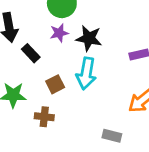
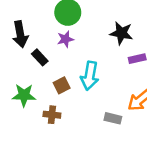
black star: (89, 38) -> (121, 33), moved
gray rectangle: (112, 136) -> (113, 118), moved

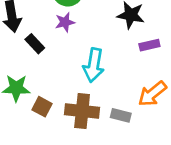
brown square: (62, 85) -> (42, 107), moved, turned -35
brown cross: (52, 115) -> (82, 111), moved, size x1.6

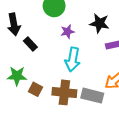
purple star: (65, 22) -> (67, 32), moved
gray rectangle: (121, 115) -> (92, 96), size x1.5

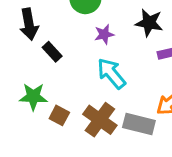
cyan arrow: (73, 59) -> (111, 73), turned 130
brown cross: (64, 92) -> (100, 120), turned 30

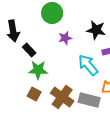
cyan arrow: (111, 73) -> (88, 65), moved
green star: (33, 97) -> (38, 70), moved

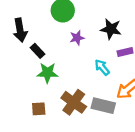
cyan arrow: (88, 65) -> (102, 67), size x0.7
brown square: (34, 94) -> (39, 109), moved, turned -32

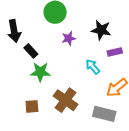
gray rectangle: (103, 106) -> (104, 114), moved

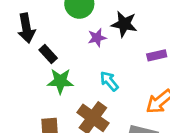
black star: (101, 30) -> (124, 24), moved
cyan arrow: (93, 67) -> (109, 81), moved

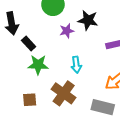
cyan arrow: (109, 81) -> (76, 65), turned -147

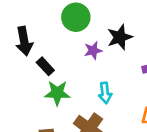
black star: (88, 20) -> (120, 37), turned -30

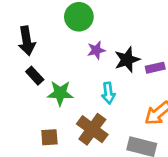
black star: (120, 37) -> (127, 60), moved
black rectangle: (45, 66) -> (35, 76), moved

